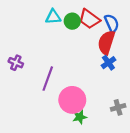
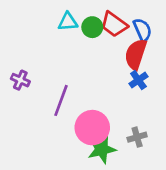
gray cross: (118, 107) -> (137, 137), moved
green star: (80, 117) -> (102, 149), size x1.5

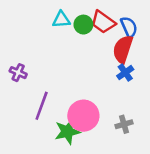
purple line: (61, 100) -> (42, 106), moved
green star: (102, 149) -> (67, 132), moved

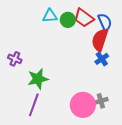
purple line: (42, 106) -> (34, 105), moved
pink circle: (83, 116) -> (83, 105), moved
green star: (67, 132) -> (38, 79), moved

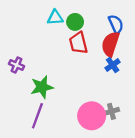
red trapezoid: (84, 18) -> (78, 43), moved, turned 40

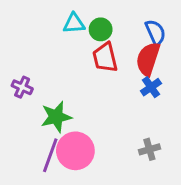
pink circle: (92, 116) -> (75, 151), moved

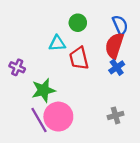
cyan triangle: (74, 23) -> (57, 43), moved
red trapezoid: (105, 58) -> (79, 58), moved
purple line: (50, 155) -> (39, 120), turned -50

